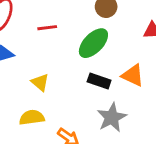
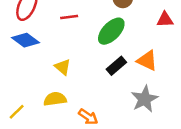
black rectangle: (99, 81) -> (116, 66), turned -60
gray star: (112, 117) -> (145, 99), moved

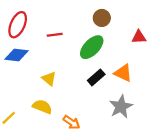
blue diamond: (26, 40) -> (17, 55), turned -30
yellow semicircle: (55, 99) -> (42, 107), turned 30

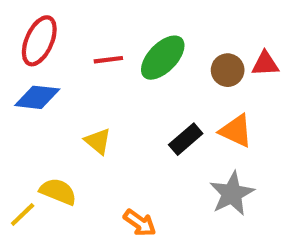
brown circle: (102, 18) -> (228, 70), moved
green ellipse: (92, 47) -> (163, 58), moved
yellow semicircle: (42, 107) -> (58, 191), moved

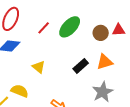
red line: (108, 60) -> (44, 28), turned -40
orange triangle: (236, 131) -> (105, 62), turned -42

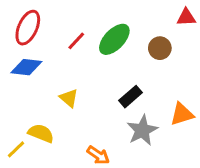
red triangle: (119, 30) -> (186, 17), moved
orange triangle: (105, 62) -> (182, 114), moved
gray star: (103, 92) -> (142, 130), moved

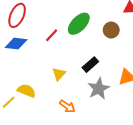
red line: (76, 41) -> (52, 35), moved
yellow triangle: (69, 98) -> (59, 74), moved, turned 32

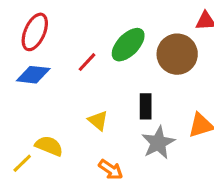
brown circle: (111, 30) -> (177, 54), size x1.6
black rectangle: (90, 65) -> (146, 106), turned -49
yellow triangle: (59, 74) -> (98, 121), turned -32

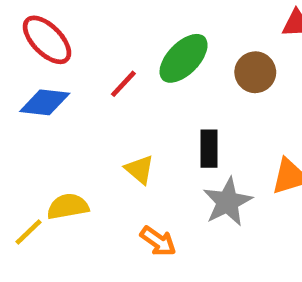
red ellipse: (35, 32) -> (47, 40), turned -69
brown circle: (177, 54) -> (255, 72), size x0.7
yellow semicircle: (49, 146) -> (68, 206), turned -32

